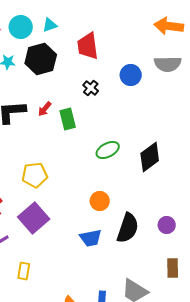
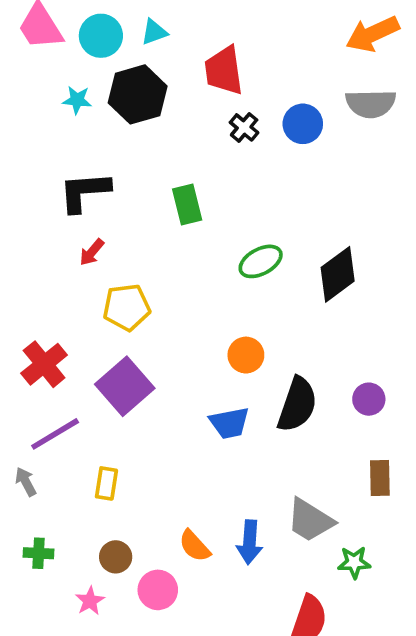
orange arrow: (169, 26) -> (373, 34), turned -32
black cross: (91, 88) -> (244, 127), moved
red arrow: (45, 109) -> (92, 252), moved

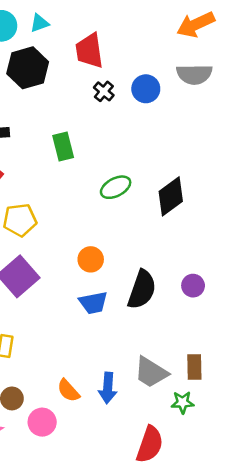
orange circle: (246, 355) -> (91, 259), moved
brown rectangle: (380, 478) -> (194, 367), moved

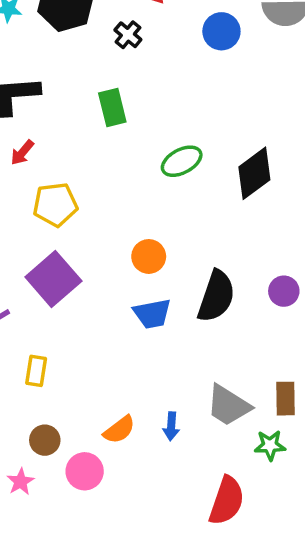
black cross: (104, 91) -> (128, 35), moved
blue arrow: (108, 388) -> (171, 426), size x0.7
orange semicircle: (68, 391) -> (119, 430), turned -85

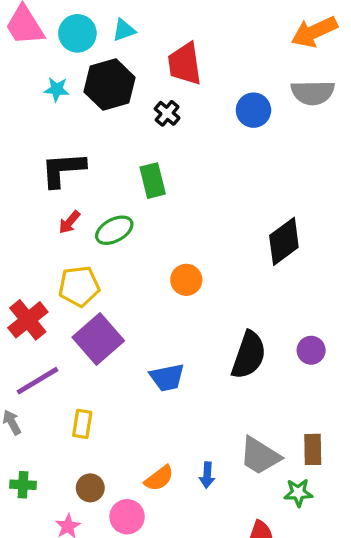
green ellipse: (182, 161) -> (114, 230), moved
yellow pentagon: (55, 205) -> (79, 286), moved
orange circle: (149, 256) -> (186, 280), moved
blue trapezoid: (152, 314) -> (167, 377), moved

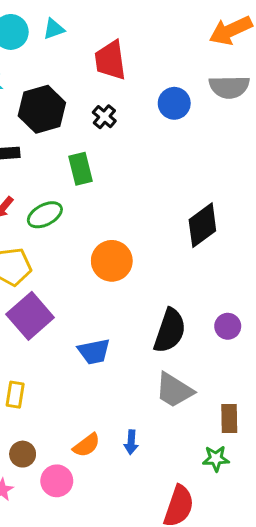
black hexagon: (109, 85) -> (42, 109), moved
black cross: (167, 113) -> (104, 117), moved
orange circle: (186, 280) -> (112, 261), size x1.4
gray trapezoid: (260, 456) -> (174, 390), moved

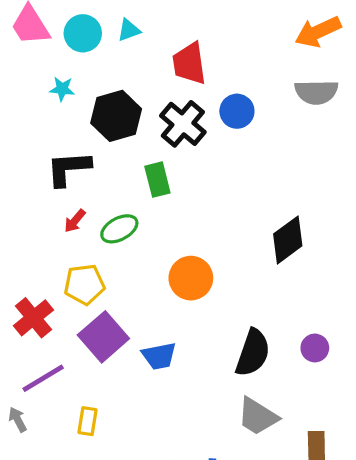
blue circle: (174, 103) -> (237, 111), moved
black cross: (104, 117) -> (183, 124), size x1.8
blue trapezoid: (94, 352) -> (159, 356), moved

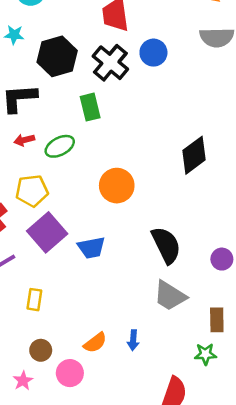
red arrow: (75, 221) -> (24, 140), turned 36
purple circle: (315, 348) -> (222, 259), moved
black semicircle: (253, 353) -> (166, 245), turned -45

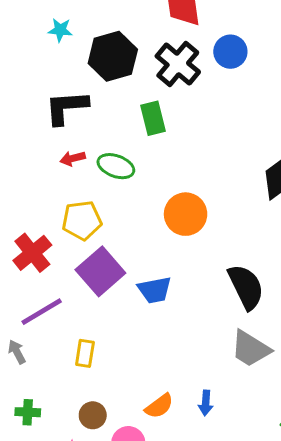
green ellipse: (60, 146) -> (116, 166), turned 48

